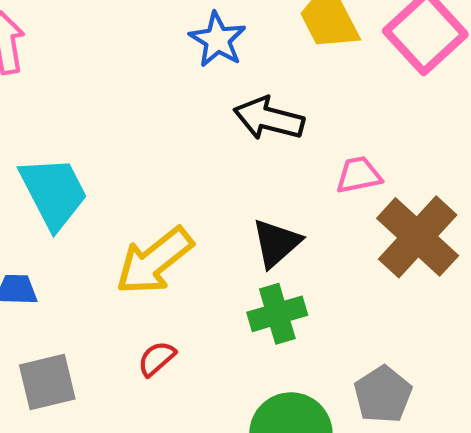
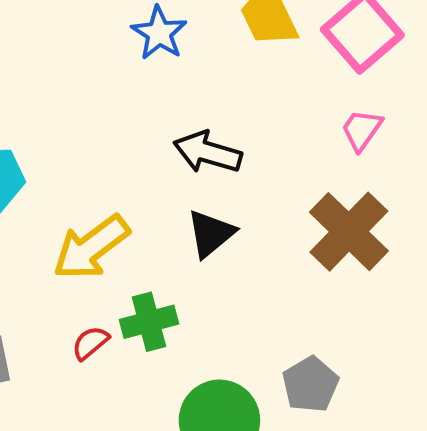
black arrow: (269, 119) -> (208, 152), moved
pink trapezoid: (359, 175) -> (362, 130), moved, turned -45
green cross: (277, 314) -> (149, 322), moved

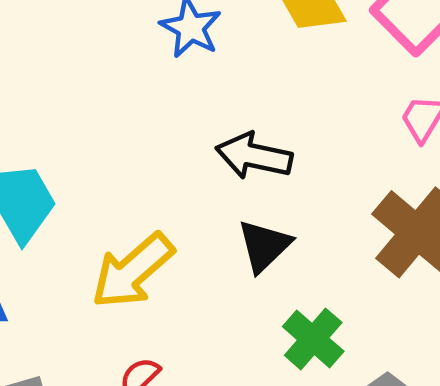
green cross: (149, 322) -> (313, 339), moved, turned -30

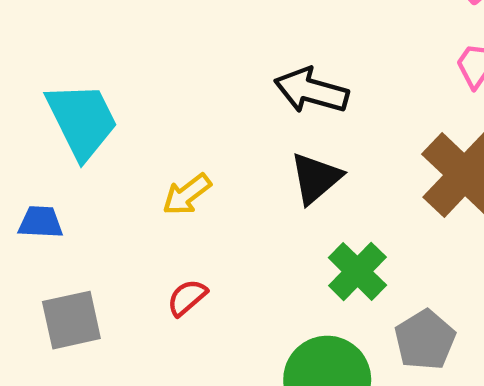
yellow arrow: (133, 271) -> (187, 194), size x0.6

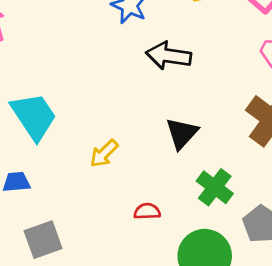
black arrow: (311, 91) -> (169, 56), moved
red semicircle: (187, 298) -> (147, 211), moved, turned 45

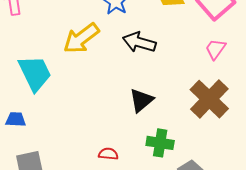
yellow arrow: (104, 153) -> (81, 38), moved, size x1.6
green cross: (215, 187) -> (160, 143), turned -36

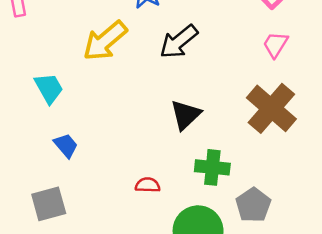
black arrow: (139, 42) -> (179, 42), turned -52
cyan trapezoid: (35, 73) -> (49, 88), size x0.7
blue trapezoid: (16, 119) -> (66, 145), moved, turned 50

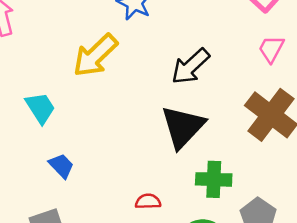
black arrow: (179, 42) -> (190, 66), moved
black triangle: (186, 115) -> (183, 127), size x1.4

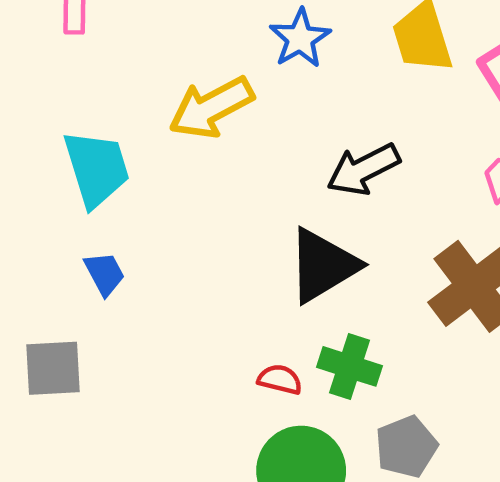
cyan trapezoid: (40, 108) -> (97, 168), size x1.4
red semicircle: (148, 201) -> (280, 379), moved

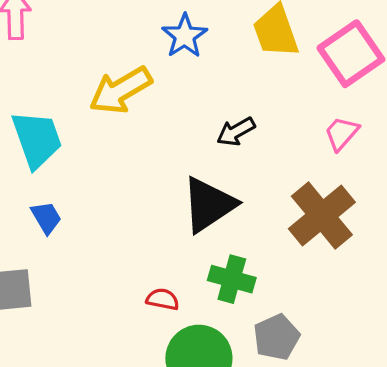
black arrow: (363, 169) -> (236, 132), size x0.7
red semicircle: (280, 379) -> (163, 299), moved

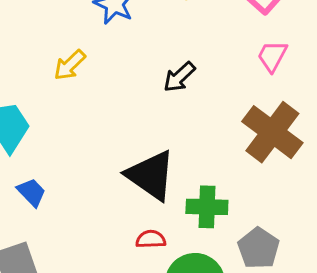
yellow arrow: (121, 90) -> (70, 65), size x0.6
black triangle: (209, 205) -> (151, 175), moved, turned -38

